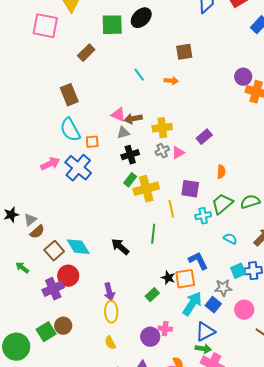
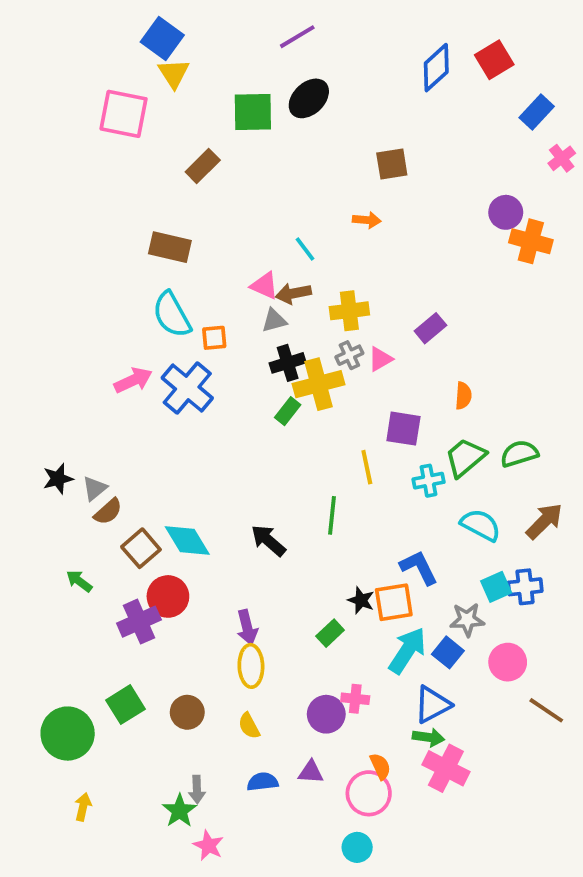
cyan line: (139, 75) -> (305, 249), moved
brown rectangle: (69, 95) -> (170, 247), turned -55
yellow cross: (146, 189) -> (319, 384), moved
cyan semicircle: (230, 239) -> (481, 525), size x1.5
brown circle: (63, 326) -> (187, 712), moved

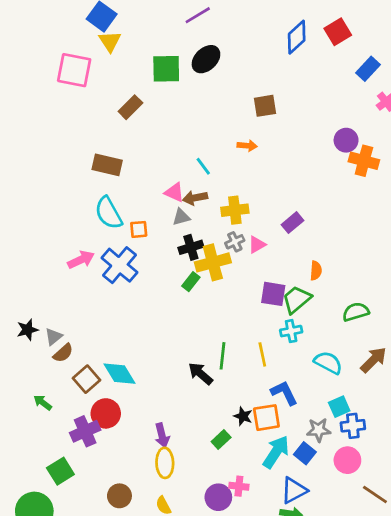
green trapezoid: (465, 457) -> (297, 299), moved
yellow line: (367, 467) -> (262, 354), moved
black arrow: (268, 540) -> (200, 374), moved
blue cross: (525, 587) -> (353, 426), moved
green square: (125, 705) -> (60, 471), moved

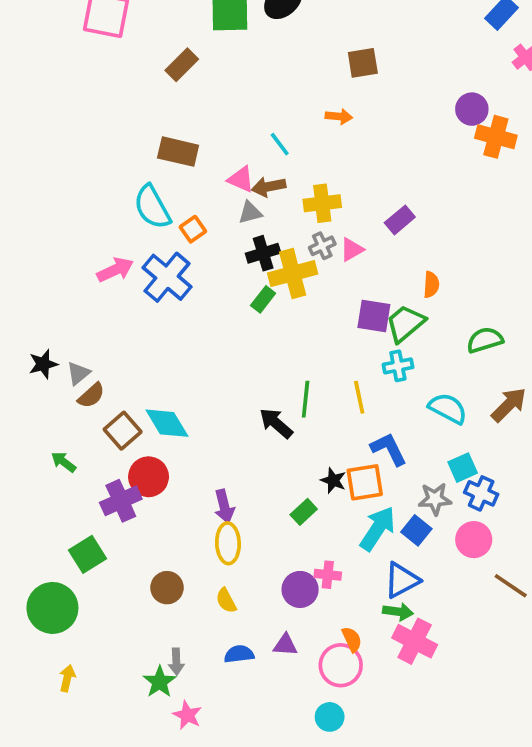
brown rectangle: (107, 165) -> (178, 152), moved
orange square: (139, 229) -> (193, 229), turned -30
blue cross: (353, 426) -> (481, 493), turned 30

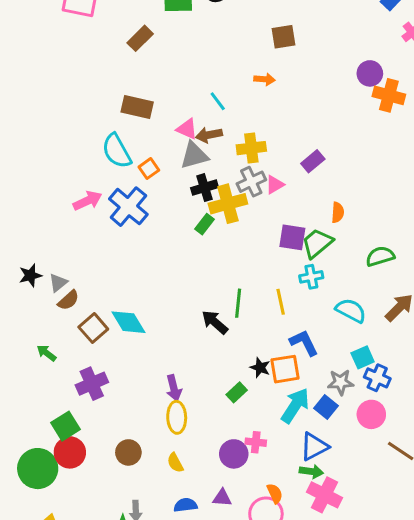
gray triangle: (250, 213) -> (194, 155), size x1.5
gray cross: (322, 246) -> (251, 182), size x1.4
red circle: (149, 477) -> (70, 452), moved

